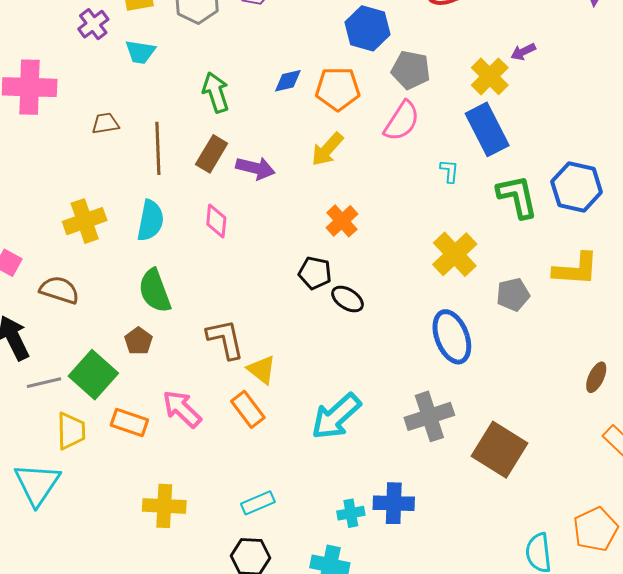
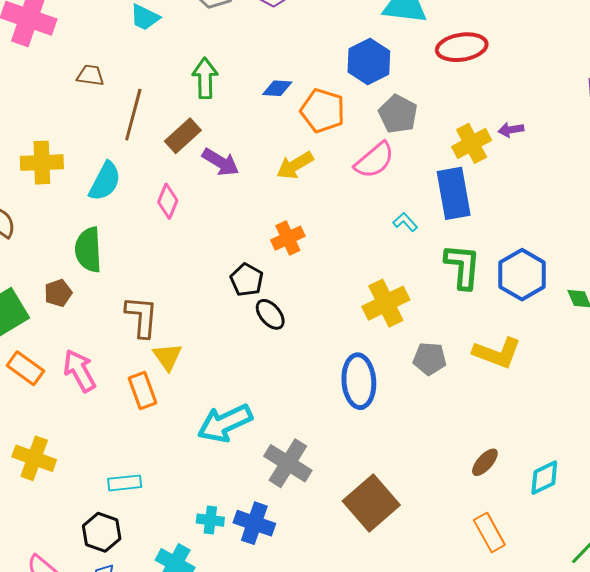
cyan L-shape: (449, 171) -> (405, 222), turned -65
gray cross: (429, 416) -> (288, 463), moved, turned 33

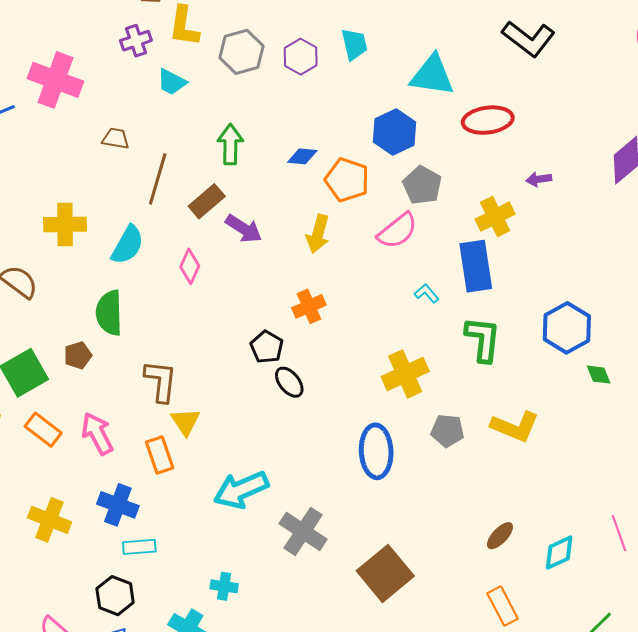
purple arrow: (511, 130) -> (539, 179), moved
yellow arrow: (295, 165) -> (318, 234), turned -45
blue hexagon: (522, 275) -> (567, 328), moved
blue cross: (254, 523) -> (118, 505), moved

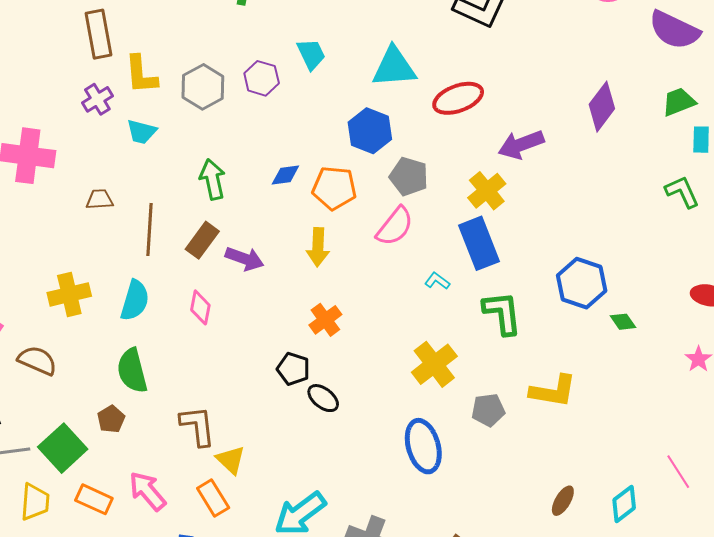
purple arrow: (539, 179) -> (521, 145), size x1.8

